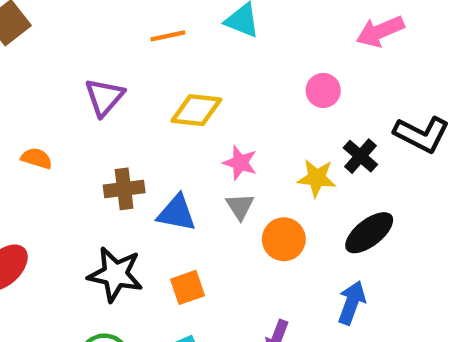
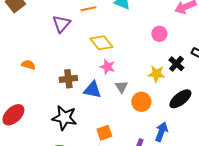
purple triangle: (104, 97) -> (61, 24), moved
yellow diamond: (196, 110) -> (101, 43), turned 45
pink star: (240, 163) -> (107, 67), moved
orange square: (188, 287) -> (104, 133), moved
blue arrow: (352, 303) -> (161, 132), moved

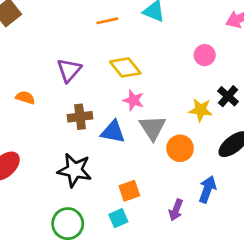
purple triangle: (61, 24) -> (69, 70), moved
gray triangle: (121, 87) -> (153, 128), size x1.5

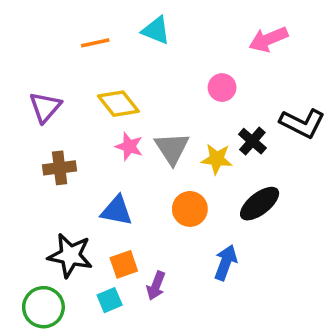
gray triangle: (153, 128) -> (172, 148), moved
blue triangle: (113, 132) -> (117, 211), moved
black star: (75, 170) -> (70, 255), moved
purple arrow: (176, 210) -> (156, 286), moved

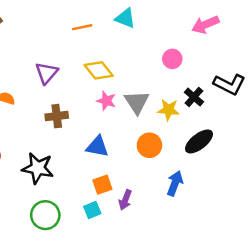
black star: (70, 255) -> (38, 168), moved

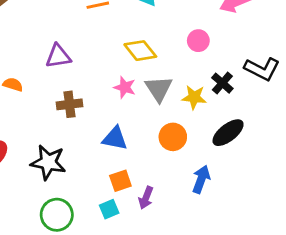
yellow diamond: (99, 70) -> (140, 51), moved
purple triangle: (47, 73) -> (58, 56), turned 40

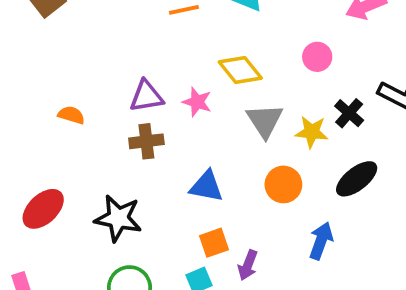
purple triangle: (58, 56) -> (146, 96), moved
pink star: (125, 87) -> (197, 102), moved

